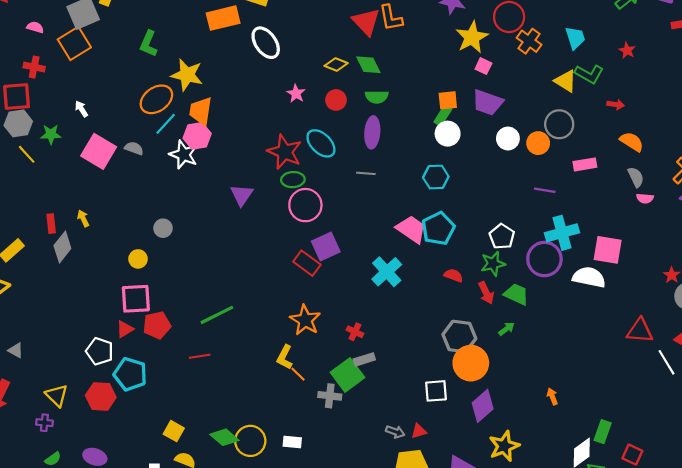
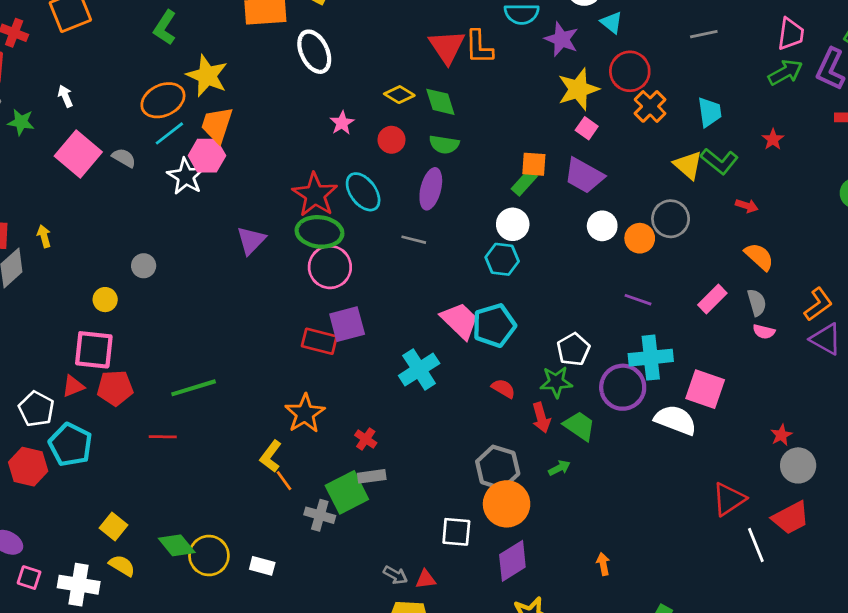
white circle: (448, 134) -> (513, 224), moved
pink rectangle: (585, 164) -> (712, 299), moved, turned -45
green ellipse: (293, 180) -> (319, 232), size x1.5
red rectangle: (307, 263) -> (319, 341), turned -32
red triangle: (640, 331) -> (729, 499), turned -48

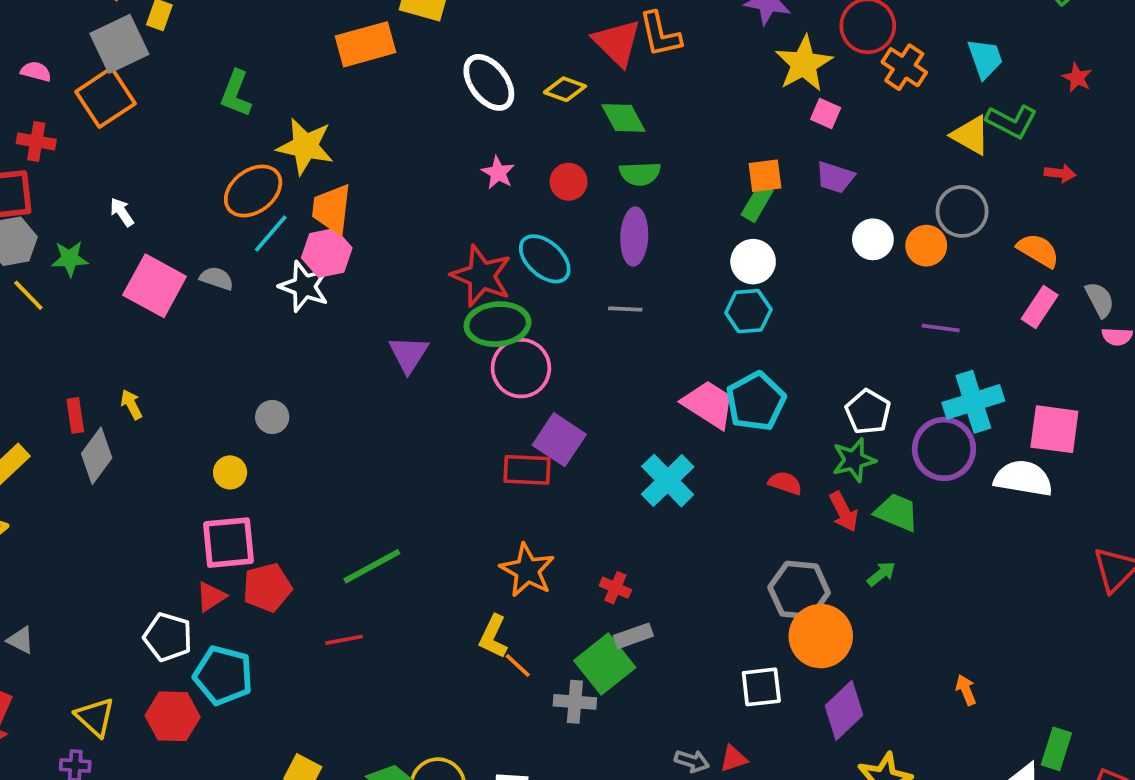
white ellipse: (314, 52) -> (489, 82), moved
yellow diamond: (399, 95) -> (565, 89), moved
purple trapezoid: (584, 176) -> (835, 177), size x0.7
orange semicircle: (759, 257) -> (1038, 250), moved
purple square: (347, 324) -> (559, 440), turned -30

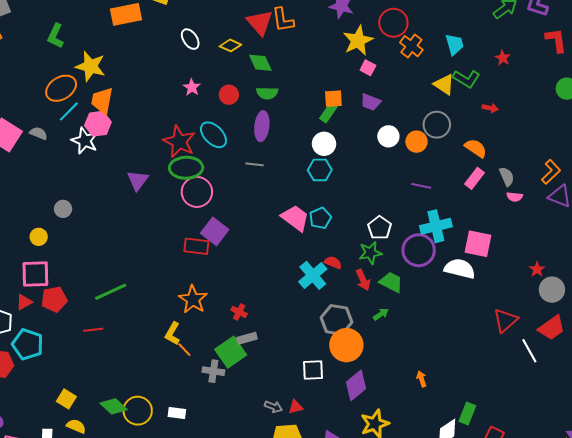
white ellipse: (489, 82) -> (190, 39), size x0.7
cyan pentagon: (756, 401) -> (320, 218), size x0.7
cyan cross: (668, 481) -> (313, 275), moved

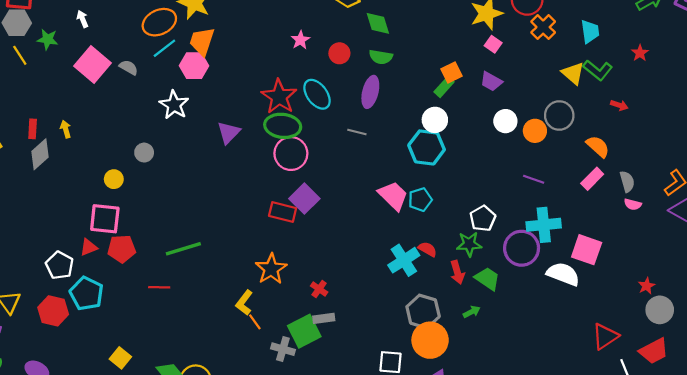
orange square: (333, 99) -> (452, 73), turned -30
white star: (85, 141) -> (174, 105), moved
cyan hexagon: (320, 170) -> (427, 147), size x1.4

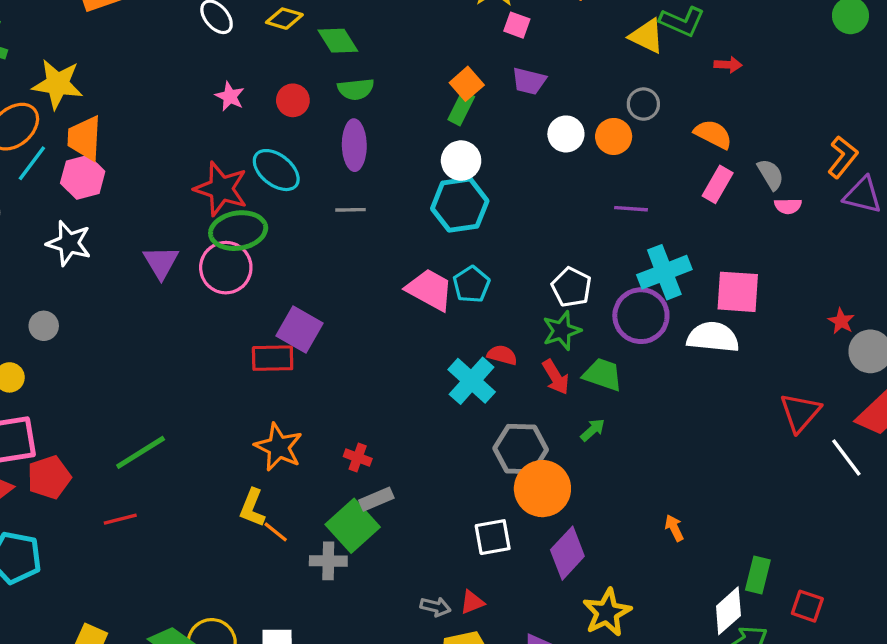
gray circle: (559, 115) -> (643, 104), size x0.7
pink circle: (291, 154) -> (226, 268), moved

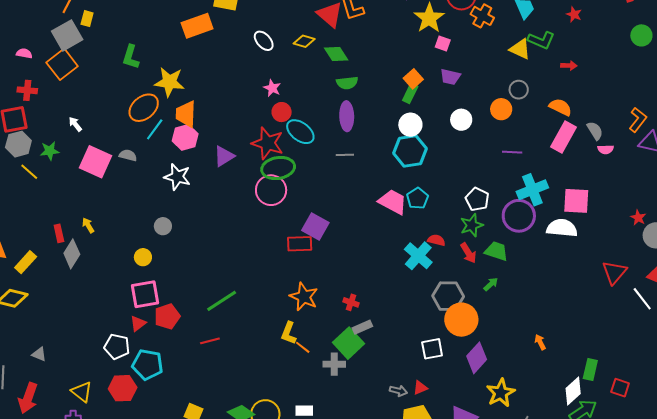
red circle: (293, 100) -> (282, 112), moved
white circle: (566, 134) -> (461, 120), moved
pink rectangle: (718, 184) -> (564, 137), size x1.4
purple triangle: (161, 262) -> (224, 156), moved, turned 30

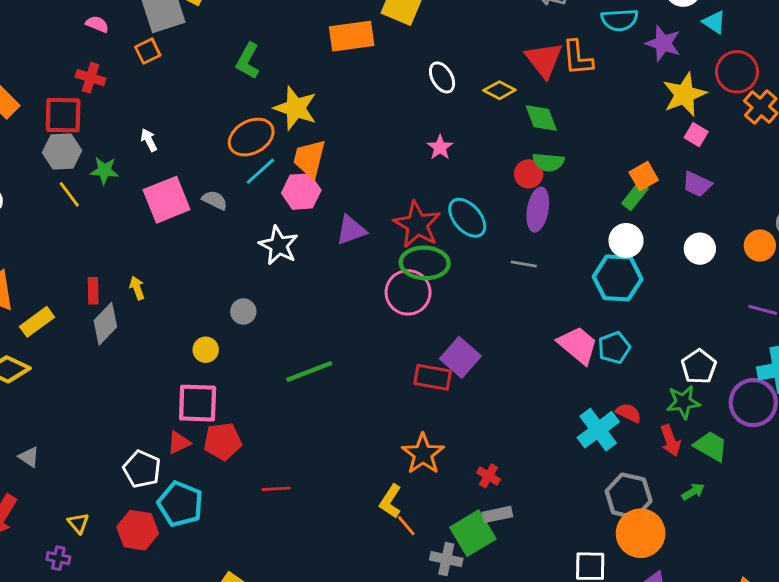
orange square: (62, 64) -> (148, 51), size x0.6
red circle: (282, 112) -> (529, 174), moved
pink square: (96, 162) -> (167, 200), turned 32
green line: (222, 301) -> (309, 372), moved
yellow triangle: (82, 392) -> (78, 523), size x0.7

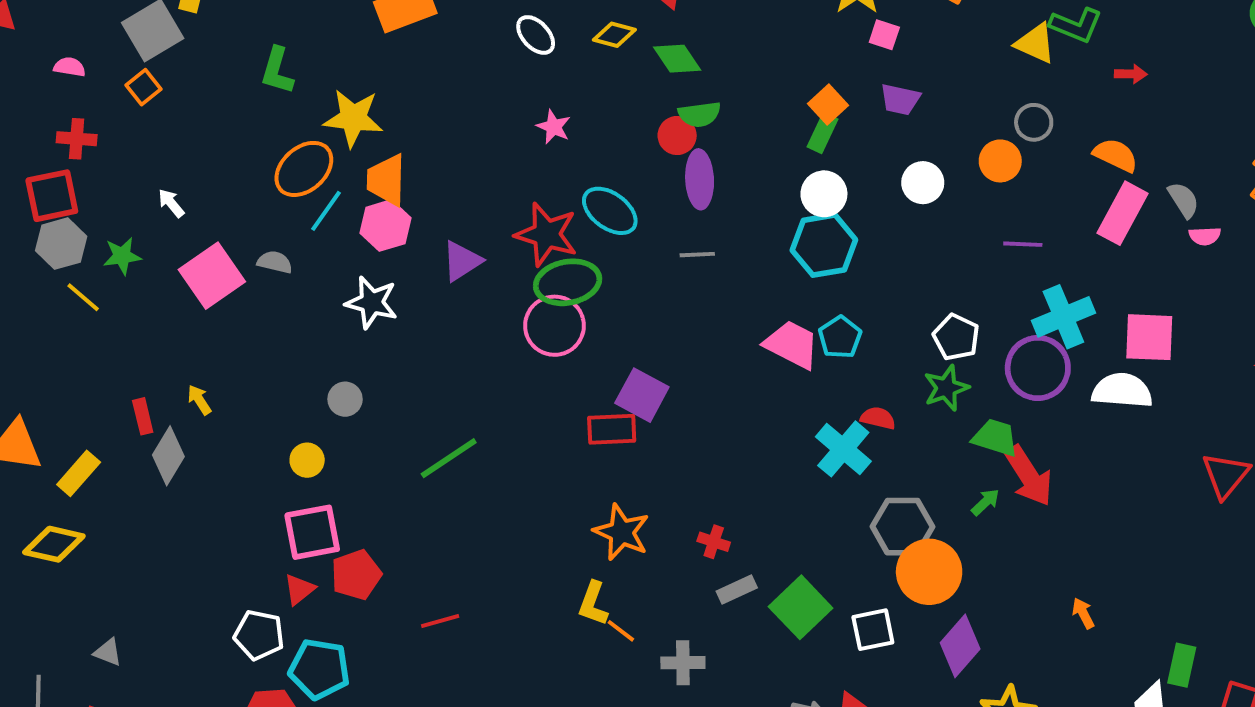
red arrow: (670, 441) -> (1029, 476), moved, size x1.5
green square: (473, 533) -> (801, 607), moved

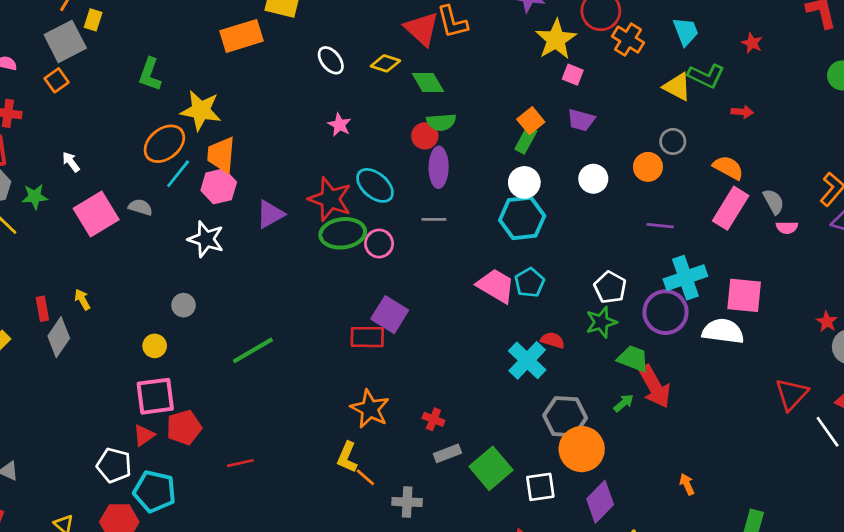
pink circle: (554, 326) -> (379, 243), moved, size x0.7

